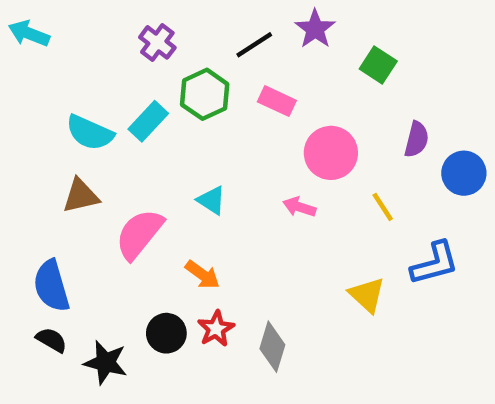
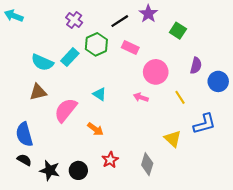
red star: (216, 329) -> (110, 160), moved
black circle: (166, 333) -> (78, 170), moved
gray diamond: (272, 347) -> (147, 164), moved

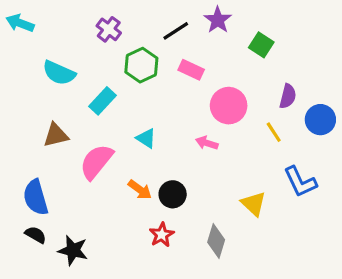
cyan rectangle: (70, 57) -> (103, 101), moved
cyan semicircle: (42, 62) -> (59, 73), moved
yellow line: (180, 97) -> (274, 132), moved
blue L-shape: (204, 124) -> (300, 182), turned 80
black circle: (78, 170) -> (173, 194), moved

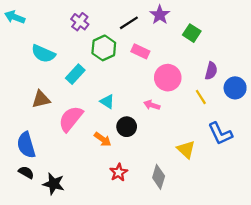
black circle: (173, 194) -> (127, 127), moved

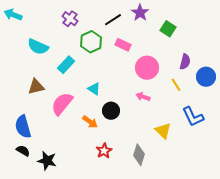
pink arrow: (152, 105) -> (143, 97), moved

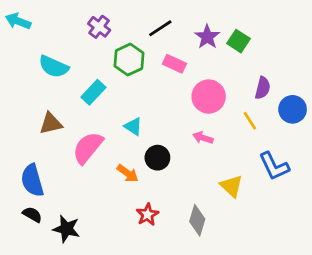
purple star: (140, 13) -> (207, 37), moved

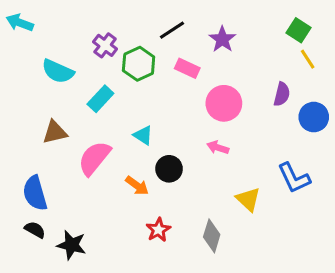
purple cross: (99, 27) -> (105, 45), moved
green square: (238, 41) -> (299, 30), moved
yellow line: (250, 121) -> (308, 59), moved

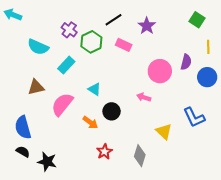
yellow line: (308, 59) -> (208, 47), moved, turned 32
pink circle: (224, 103) -> (160, 71), moved

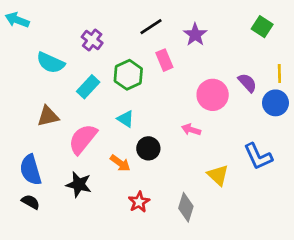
green hexagon: (91, 42) -> (128, 75), moved
pink rectangle: (124, 45) -> (164, 60), turned 42
yellow line: (208, 47) -> (279, 73), moved
purple semicircle: (186, 62) -> (247, 83), turned -56
black star: (47, 162) -> (79, 185), moved

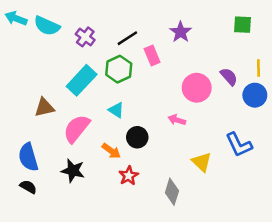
black line: (151, 27) -> (127, 38), moved
green square: (262, 27) -> (242, 25), turned -30
cyan semicircle: (51, 63) -> (47, 26), moved
cyan rectangle: (88, 87) -> (82, 80), size x1.4
red star: (139, 202) -> (129, 176), moved

